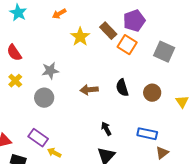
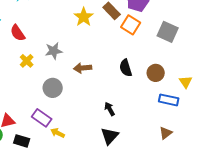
yellow cross: (15, 81) -> (27, 61), moved
brown arrow: (89, 90) -> (83, 68), moved
gray circle: (44, 98) -> (53, 88), moved
blue rectangle: (147, 134) -> (169, 100), moved

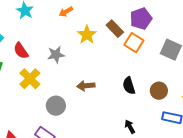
gray star: (54, 51) -> (56, 55), moved
yellow cross: (27, 61) -> (30, 79), size x1.5
black arrow: (110, 109) -> (130, 127), moved

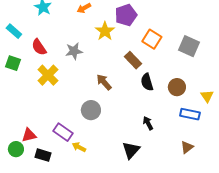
purple pentagon: (141, 19) -> (126, 15), moved
brown rectangle: (115, 29) -> (133, 60), moved
brown arrow: (86, 86) -> (104, 82), turned 54
gray circle: (56, 106) -> (91, 110), moved

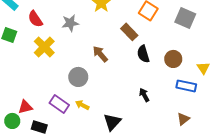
gray circle: (91, 110) -> (78, 77), moved
yellow arrow: (79, 147) -> (82, 105), moved
black triangle: (131, 150) -> (112, 122), moved

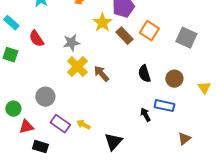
brown rectangle: (129, 32) -> (124, 36), moved
yellow cross: (44, 47) -> (77, 67), moved
gray circle: (78, 77) -> (45, 97), moved
blue rectangle: (186, 86) -> (164, 106), moved
green circle: (12, 121) -> (13, 109), moved

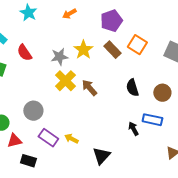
yellow star: (102, 23) -> (83, 50), moved

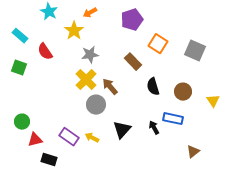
yellow star: (83, 50) -> (74, 31), moved
brown rectangle: (112, 50) -> (133, 62), moved
gray star: (59, 57) -> (90, 55), moved
gray circle: (33, 111) -> (96, 105), moved
black triangle: (101, 156) -> (122, 130), moved

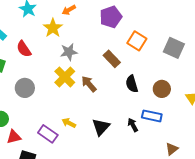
gray circle: (96, 105) -> (25, 88), moved
yellow arrow: (92, 138) -> (69, 123), moved

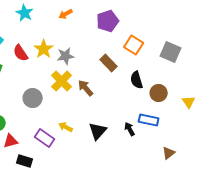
yellow star: (53, 28) -> (44, 49), moved
black semicircle: (132, 84) -> (137, 80), moved
gray circle: (25, 88) -> (33, 98), moved

